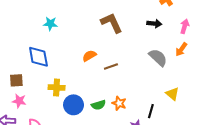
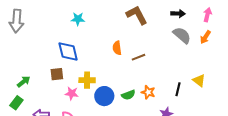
orange semicircle: (89, 56) -> (117, 48), turned -64
gray semicircle: (158, 58) -> (182, 35), moved
brown square: (16, 80) -> (57, 74), moved
pink star: (19, 101) -> (72, 93), moved
black line: (151, 111) -> (178, 89), moved

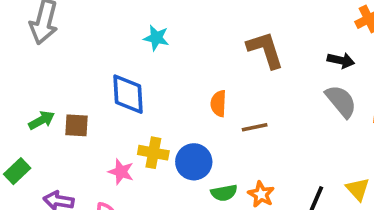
brown square: (57, 74) -> (77, 125), moved
green arrow: (24, 82) -> (42, 120), moved
blue circle: (104, 96) -> (194, 162), moved

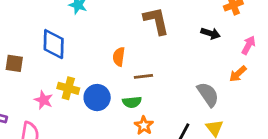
gray semicircle: (341, 101) -> (208, 94), moved
green semicircle: (224, 193) -> (132, 102), moved

